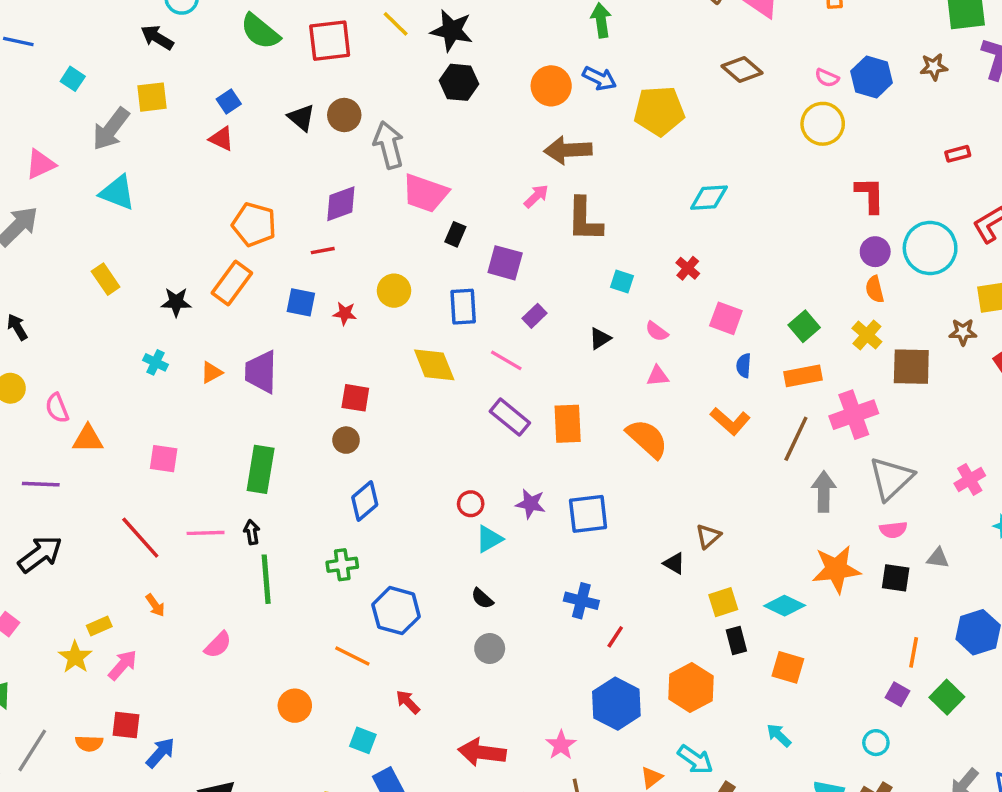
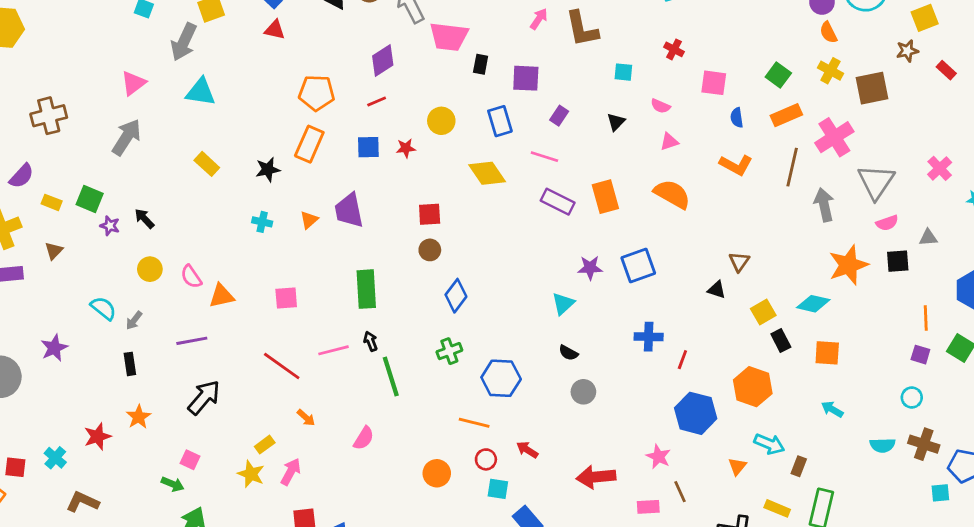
red circle: (471, 504) -> (486, 459), moved

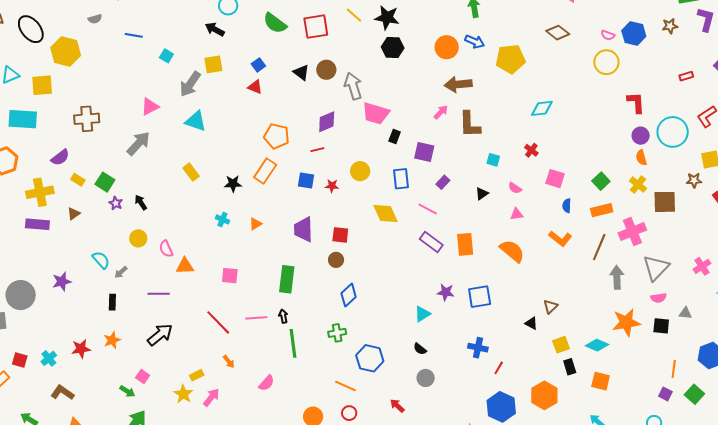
purple trapezoid: (349, 210) -> (303, 229), moved
red arrow: (527, 450) -> (397, 406), moved

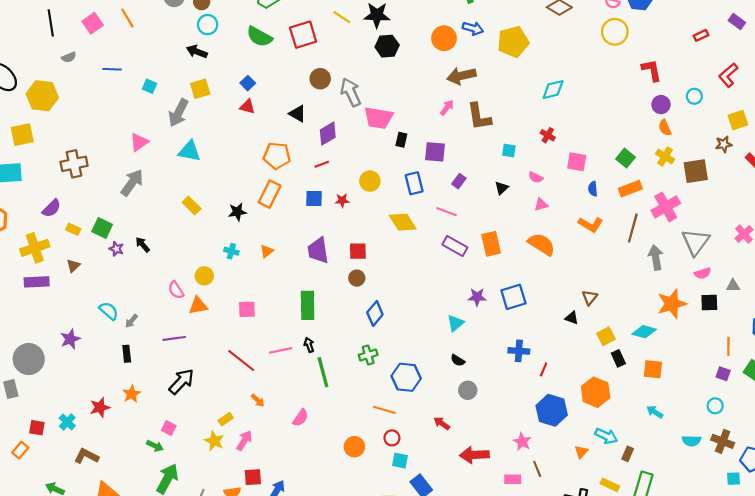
black triangle: (301, 72) -> (298, 114), moved
cyan circle: (673, 132) -> (694, 96), size x0.5
yellow circle: (138, 238) -> (204, 276), moved

